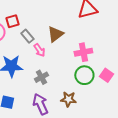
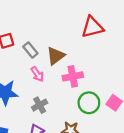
gray rectangle: (27, 36) -> (30, 50), moved
pink cross: (83, 52) -> (73, 76), moved

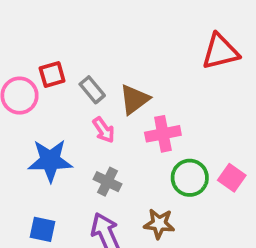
red triangle: (92, 27) -> (220, 52), moved
gray cross: (40, 105) -> (107, 182), turned -35

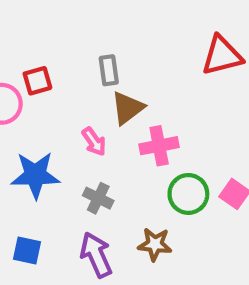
gray rectangle: (92, 90) -> (109, 70), moved, turned 32

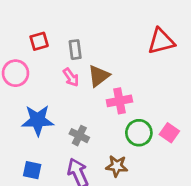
gray rectangle: (109, 70) -> (75, 50), moved
red square: (37, 81) -> (39, 41), moved
pink arrow: (94, 142) -> (71, 77), moved

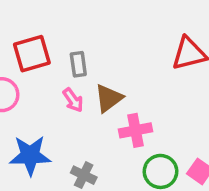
red square: (39, 41) -> (32, 54), size x1.5

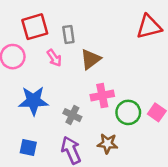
pink arrow: (73, 100) -> (54, 58), moved
pink cross: (135, 130) -> (102, 96), moved

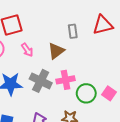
gray rectangle: (68, 35) -> (73, 31), moved
gray cross: (72, 115) -> (41, 81), moved, size x1.5

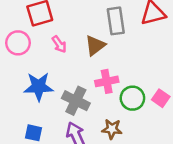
gray rectangle: (73, 31) -> (116, 21), size x1.5
gray cross: (41, 81) -> (76, 101), moved

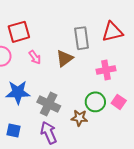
pink cross: (107, 81) -> (106, 70), moved
brown star: (112, 129) -> (79, 118), moved

